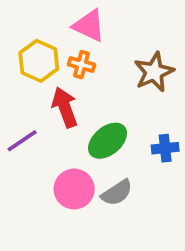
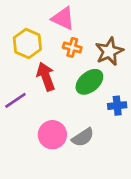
orange cross: (82, 65) -> (72, 47), moved
green ellipse: (108, 141) -> (89, 82), moved

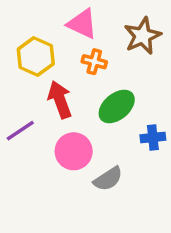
brown star: (109, 51) -> (143, 36), moved
pink circle: (52, 135) -> (74, 151), moved

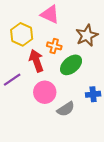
brown star: (143, 36) -> (87, 35), moved
orange cross: (94, 62) -> (54, 46), moved
blue cross: (153, 138) -> (93, 94), moved

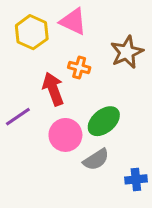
yellow hexagon: (22, 34) -> (32, 32), moved
green ellipse: (71, 65) -> (104, 121), moved
blue cross: (93, 94) -> (136, 179), moved

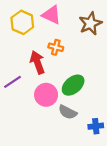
brown star: (127, 52) -> (90, 23), moved
gray semicircle: (96, 160) -> (68, 112), turned 60

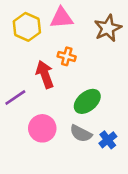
pink triangle: (51, 15) -> (62, 18), turned -30
pink circle: (46, 95) -> (42, 128), moved
blue cross: (96, 126) -> (108, 140), moved, turned -32

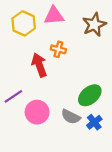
purple line: (15, 98) -> (13, 96), moved
green ellipse: (87, 101) -> (90, 95), moved

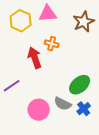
pink circle: (37, 112) -> (39, 110), moved

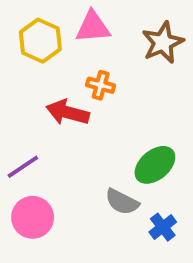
red arrow: (35, 58) -> (68, 112), turned -55
blue cross: (84, 109) -> (163, 227), moved
pink circle: (39, 110) -> (33, 217), moved

